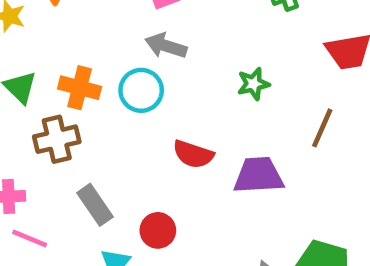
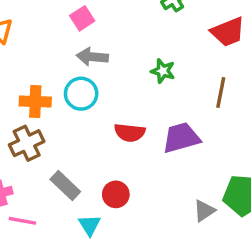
green star: (253, 84) -> (163, 71), turned -30

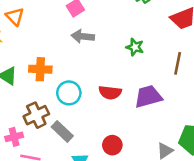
cyan circle: (81, 94) -> (69, 93), moved
brown cross: (27, 143) -> (36, 115), moved
red circle: (116, 194) -> (112, 145), moved

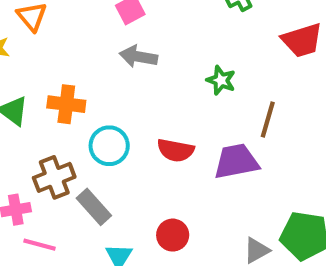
brown line: (178, 63) -> (268, 120), moved

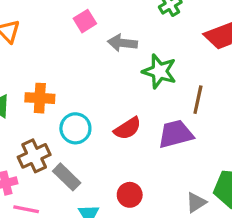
gray arrow: (138, 57) -> (122, 43), moved
green star: (221, 80) -> (159, 71), size x1.5
red semicircle: (176, 150) -> (128, 128), turned -40

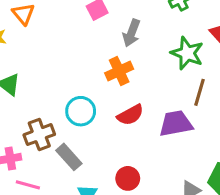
gray arrow: (122, 43) -> (131, 33), turned -80
green star: (159, 71) -> (187, 53), moved
orange cross: (40, 98) -> (119, 71), moved, turned -32

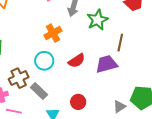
green star: (187, 53) -> (97, 20), moved, turned 30
orange cross: (119, 71) -> (53, 33), moved

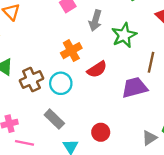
red semicircle: (77, 61) -> (97, 69), moved
brown cross: (19, 78) -> (31, 79), moved

